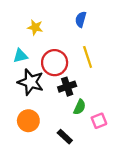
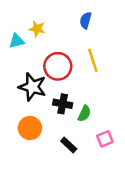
cyan triangle: (20, 56) -> (17, 41), moved
black cross: (67, 87) -> (63, 104), moved, turned 30
pink square: (99, 121) -> (105, 139), moved

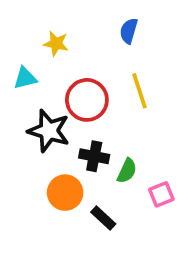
cyan triangle: (17, 41) -> (25, 78), moved
orange circle: (30, 128) -> (65, 193), moved
pink square: (105, 139) -> (161, 194), moved

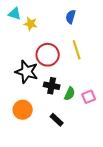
cyan triangle: (25, 78) -> (15, 14), moved, turned 32
orange circle: (65, 193) -> (23, 110), moved
pink square: (161, 194) -> (89, 97), moved

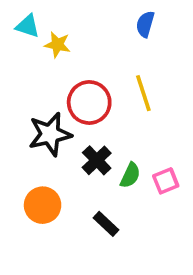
blue semicircle: (71, 17) -> (145, 24), moved
black star: (27, 72) -> (50, 134), turned -30
black cross: (52, 86) -> (97, 160), turned 35

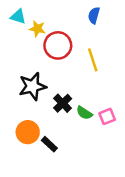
red circle: (89, 102) -> (58, 45), moved
green semicircle: (130, 175) -> (84, 113), turned 98
black rectangle: (106, 224) -> (49, 144), moved

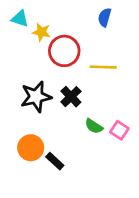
yellow line: (93, 60) -> (103, 67), turned -70
black cross: (63, 103) -> (71, 97), moved
pink square: (107, 116) -> (119, 130), turned -35

